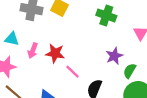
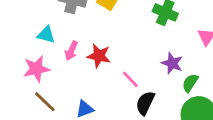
purple star: (114, 56) -> (172, 63), turned -30
pink line: (73, 72) -> (130, 79), moved

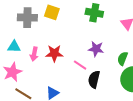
purple star: (172, 63) -> (96, 49), moved

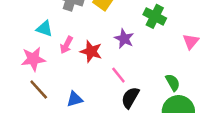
purple star: (96, 49) -> (124, 39), moved
green semicircle: (123, 59) -> (173, 82), turned 112

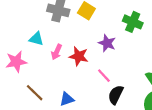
pink star: (33, 59) -> (16, 62), moved

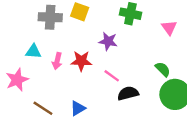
black semicircle: (116, 95) -> (128, 93), turned 60

